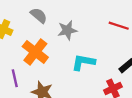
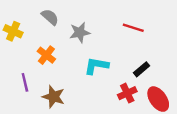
orange cross: (35, 52) -> (46, 55), size x0.7

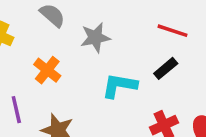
black rectangle: (142, 69) -> (166, 68), moved

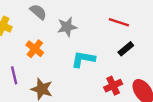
black rectangle: (166, 68) -> (126, 49), moved

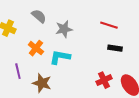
black rectangle: (126, 49) -> (115, 48), turned 48
cyan L-shape: (83, 59) -> (60, 57), moved

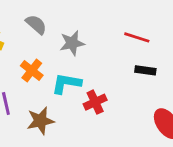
red cross: (104, 80) -> (95, 102), moved
brown star: (42, 83) -> (40, 121), turned -30

